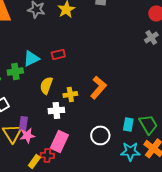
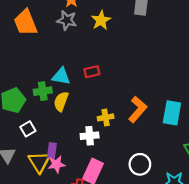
cyan triangle: (31, 58) -> (61, 76), turned 36
yellow semicircle: (46, 85) -> (61, 101), moved
cyan rectangle: (128, 124) -> (172, 113), moved, size x1.5

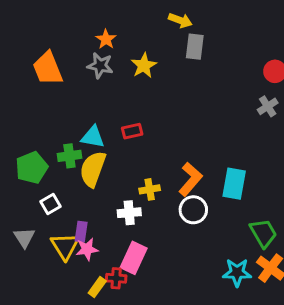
yellow semicircle: (61, 101) -> (93, 169), size x1.4
white circle: (140, 164) -> (193, 210), moved

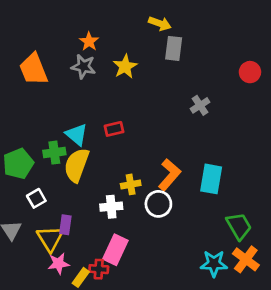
gray cross: (268, 106) -> (200, 105), moved
cyan triangle: (93, 137) -> (77, 135), turned 30
white circle: (193, 210) -> (158, 204), moved
pink star: (87, 249) -> (58, 264), moved

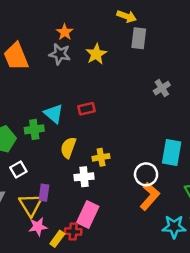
yellow semicircle: (77, 165) -> (68, 148), moved, size x0.7
orange L-shape: (169, 175) -> (150, 196), moved
white circle: (158, 204) -> (146, 174), moved

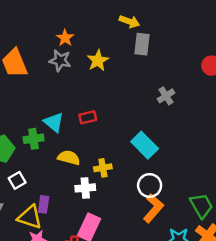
yellow semicircle: (68, 148) -> (69, 158), turned 85
cyan rectangle: (172, 152) -> (145, 145), moved, turned -55
yellow triangle: (31, 205) -> (30, 217), turned -40

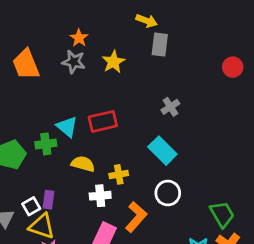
gray cross: (166, 96) -> (170, 107), moved
red rectangle: (88, 117) -> (103, 121), size x1.5
white square: (17, 180) -> (31, 206), moved
purple rectangle: (44, 204) -> (48, 200), moved
orange L-shape: (153, 208) -> (136, 217), moved

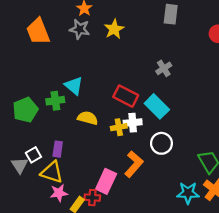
gray rectangle: (160, 45) -> (171, 14), moved
red rectangle: (103, 121) -> (126, 96), moved, turned 40
white cross: (100, 196) -> (133, 123), moved
white square: (31, 206) -> (33, 155), moved

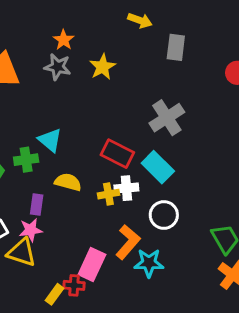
gray cross: (164, 68) -> (167, 118), size x1.6
purple rectangle: (58, 149) -> (37, 205), moved
pink star: (59, 193) -> (31, 230), moved
cyan star: (188, 193) -> (149, 263), moved

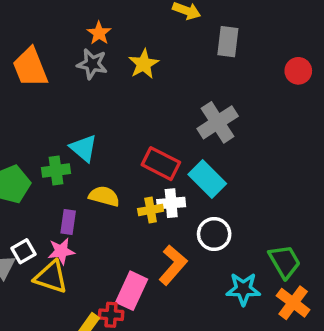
cyan star: (149, 263) -> (243, 289), moved

